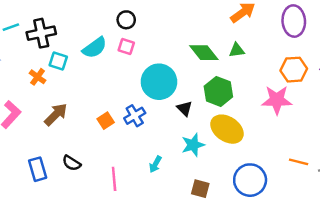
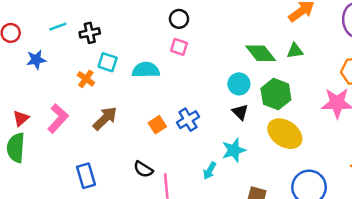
black cross: (41, 33) -> (90, 33), size x0.7
cyan semicircle: (95, 48) -> (146, 70), moved, turned -145
cyan circle: (159, 82) -> (239, 84), moved, size x0.6
cyan star: (193, 145) -> (234, 150), moved
black semicircle: (72, 163) -> (143, 169), moved

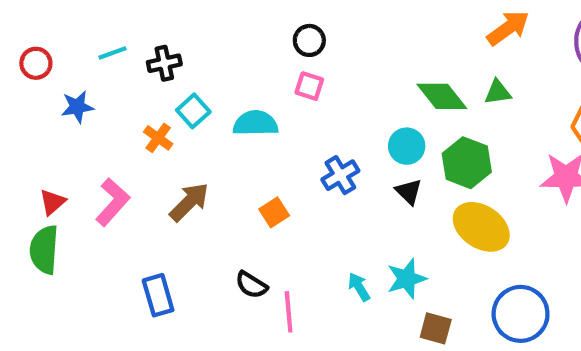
cyan square: (108, 62) -> (193, 111), turned 30
blue cross: (188, 120) -> (340, 175), moved
cyan star: (234, 150) -> (407, 279), moved
cyan arrow: (210, 171) -> (359, 287), turned 120

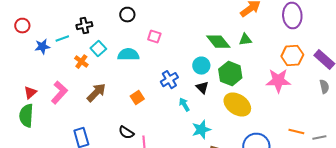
black circle: (309, 40) -> (127, 15), moved
cyan line: (113, 53) -> (62, 39), moved
cyan arrow: (359, 287) -> (184, 105), moved

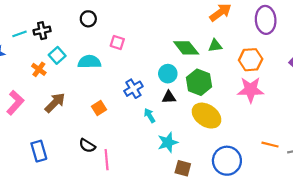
cyan line: (62, 39) -> (19, 34), moved
orange hexagon: (292, 56) -> (251, 60), moved
black triangle: (202, 88) -> (169, 97), turned -48

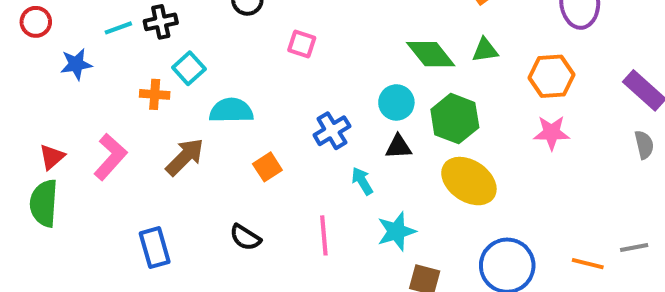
cyan semicircle: (89, 62) -> (231, 111), moved
orange cross: (39, 69) -> (155, 94), turned -32
pink star: (251, 90) -> (552, 133), size x0.7
orange line: (270, 145) -> (588, 264), moved
pink line: (107, 160) -> (324, 235), moved

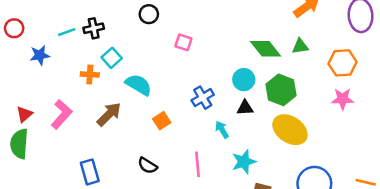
cyan semicircle: (231, 111) -> (139, 85), turned 32

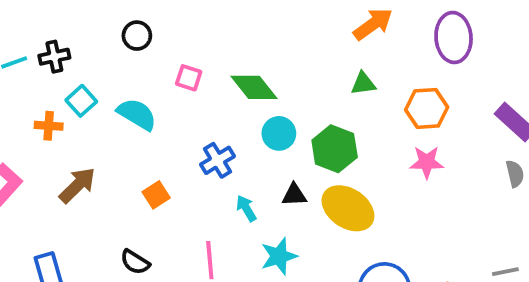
green diamond: (266, 49) -> (254, 87), moved
cyan semicircle: (139, 85) -> (137, 114), moved
black triangle: (245, 108) -> (294, 195), moved

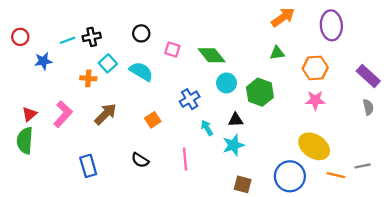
black circle: (137, 36) -> (141, 33), moved
yellow ellipse: (348, 208) -> (314, 146), moved
cyan star: (279, 256) -> (233, 145), moved

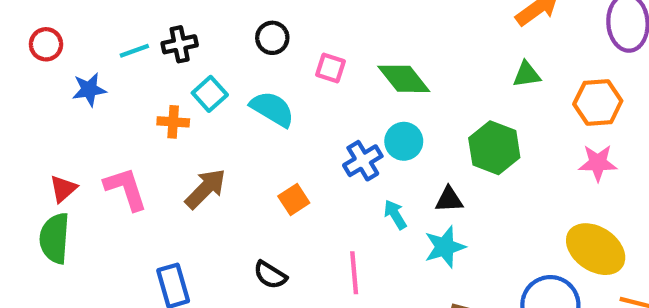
cyan circle: (226, 83) -> (404, 141), moved
pink L-shape: (63, 114) -> (126, 189), turned -60

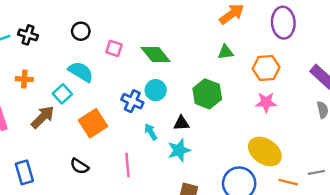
black cross: (180, 44) -> (28, 35), turned 30
cyan square: (210, 94) -> (62, 94), moved
blue cross: (363, 161) -> (132, 101), turned -35
orange square: (294, 199) -> (93, 123), size x1.6

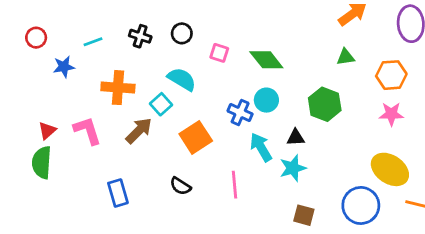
black cross: (28, 35) -> (140, 36), moved
orange cross: (24, 79) -> (118, 88), size x1.6
cyan arrow: (151, 132) -> (261, 147), size x1.5

